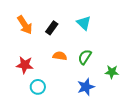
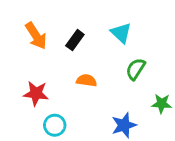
green semicircle: (85, 57) -> (136, 69), moved

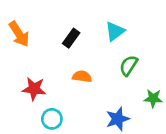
cyan triangle: (121, 33) -> (115, 31), turned 40
orange arrow: (36, 36) -> (19, 34), moved

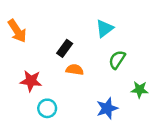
black rectangle: (71, 38) -> (65, 48), moved

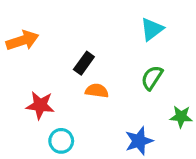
cyan triangle: (105, 28) -> (152, 29), moved
orange arrow: (17, 31) -> (22, 40), turned -75

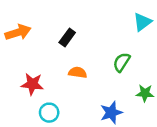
cyan triangle: (152, 29) -> (142, 22), moved
black rectangle: (84, 63) -> (67, 37), moved

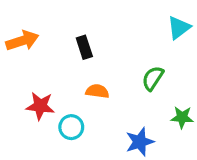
black rectangle: (67, 37) -> (84, 47), turned -54
cyan circle: (49, 113) -> (71, 127), moved

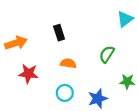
orange arrow: (22, 41) -> (16, 43), moved
cyan circle: (71, 127) -> (65, 93), moved

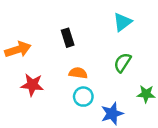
cyan triangle: (125, 19) -> (123, 22), moved
cyan circle: (65, 93) -> (83, 97), moved

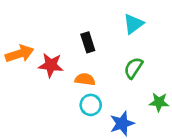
black rectangle: (68, 38) -> (88, 42), moved
red star: (32, 85) -> (51, 65), moved

